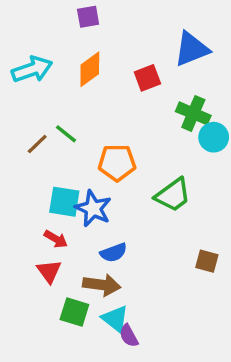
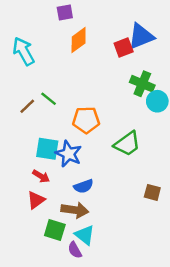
cyan arrow: (32, 69) -> (24, 51), turned -100
orange diamond: (90, 69) -> (79, 40), moved
red square: (147, 78) -> (124, 47), moved
red triangle: (49, 271) -> (36, 200), turned 30
purple semicircle: (129, 336) -> (75, 250), moved

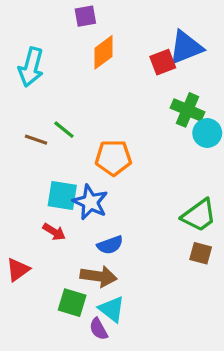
cyan arrow: (24, 51) -> (31, 67), turned -136
brown line: (27, 106) -> (36, 140), turned 63
green trapezoid: (127, 144) -> (199, 215), moved
red triangle: (36, 200) -> (18, 270), moved

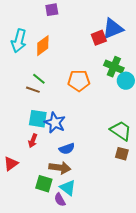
orange diamond: (103, 52) -> (43, 46), moved
brown line: (36, 140) -> (33, 90), moved
orange pentagon: (113, 158) -> (79, 81), moved
green trapezoid: (199, 215) -> (121, 131), turned -110
red arrow: (54, 232) -> (33, 141), turned 80

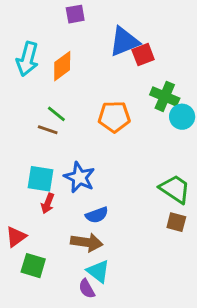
blue triangle: (113, 29) -> (124, 42), moved
cyan square: (38, 119) -> (40, 179), moved
green square: (44, 184) -> (33, 266), moved

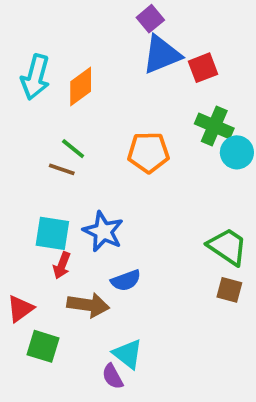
purple square: (75, 14) -> (150, 19), moved, turned -30
red square: (143, 55) -> (203, 68), moved
brown arrow: (87, 242) -> (88, 305), moved

